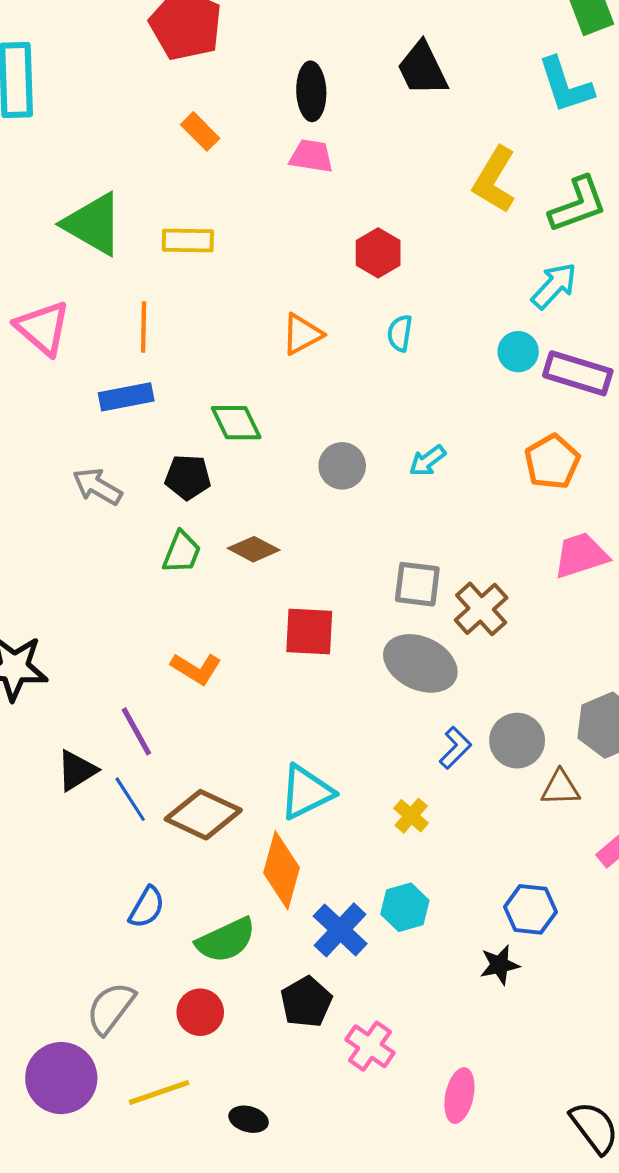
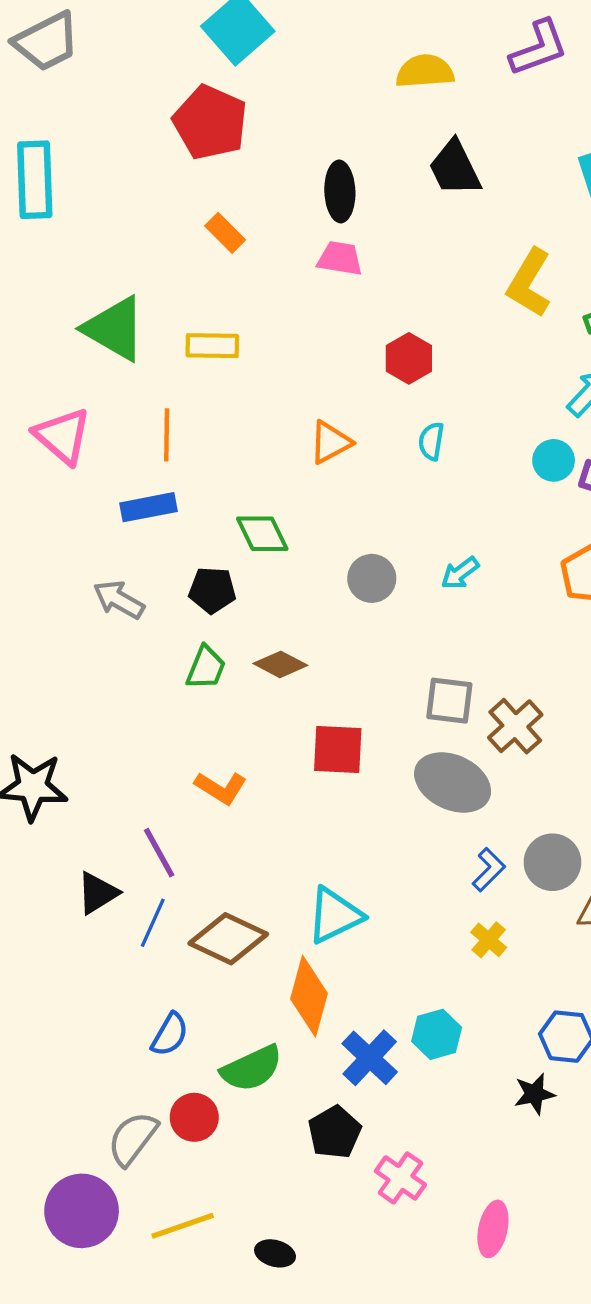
blue line: (130, 799) -> (153, 923), turned 57
yellow cross: (411, 816) -> (489, 940), moved
red circle: (200, 1012) -> (194, 1117), moved

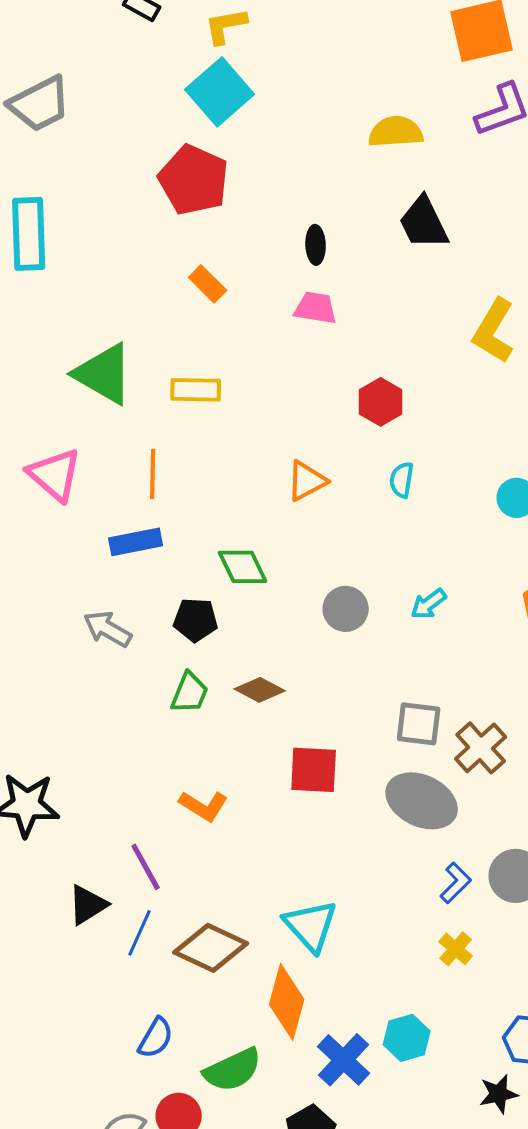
black ellipse: (340, 191) -> (316, 245), size x0.7
cyan triangle: (335, 915) -> (311, 926), turned -46

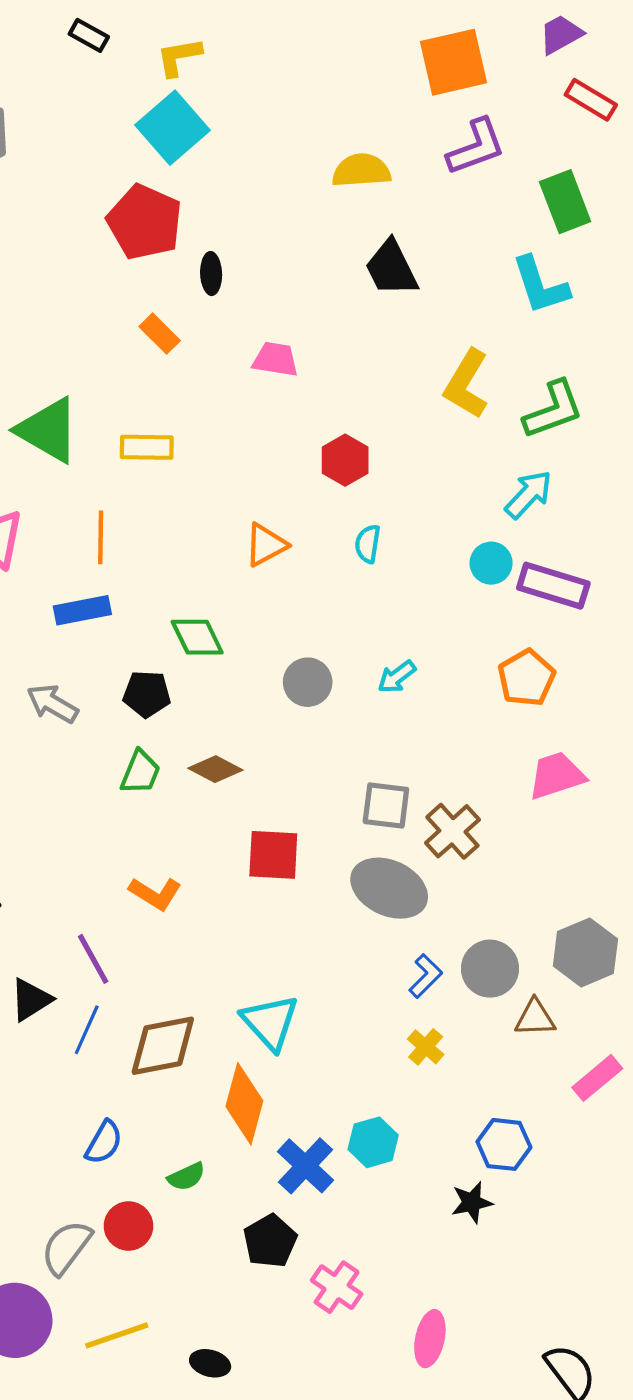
black ellipse: (316, 245) -> (211, 274), moved
brown diamond: (211, 948) -> (163, 1046), turned -36
green semicircle: (233, 1070) -> (186, 1177), size x0.6

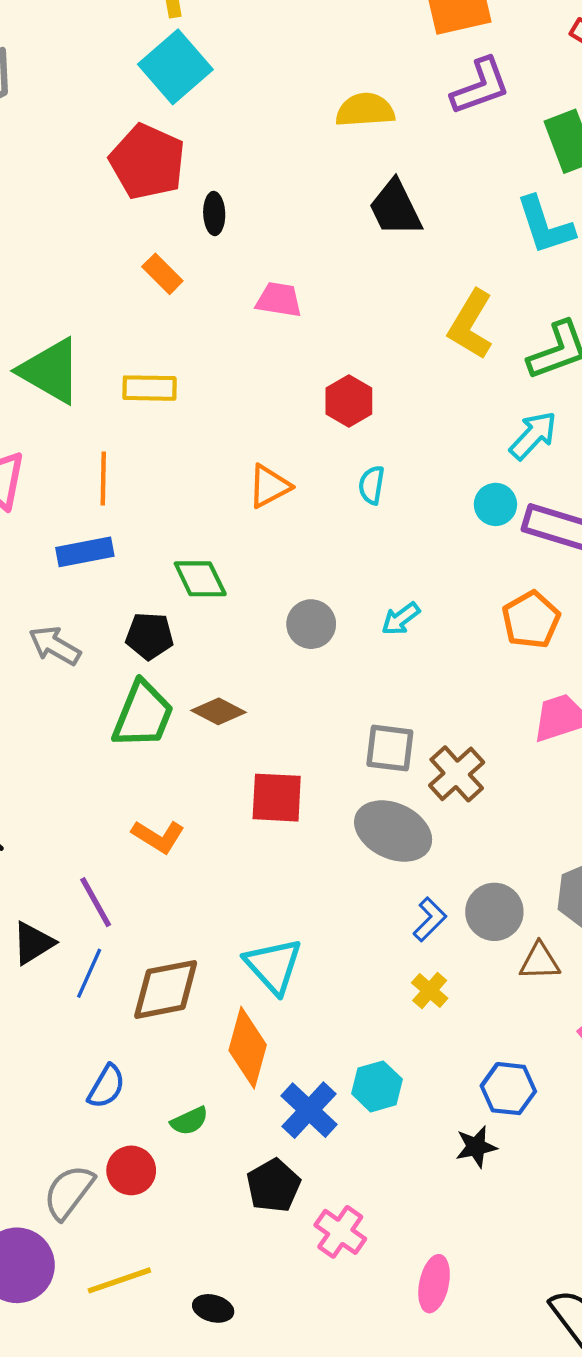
green trapezoid: (140, 772) -> (143, 715), size x1.5

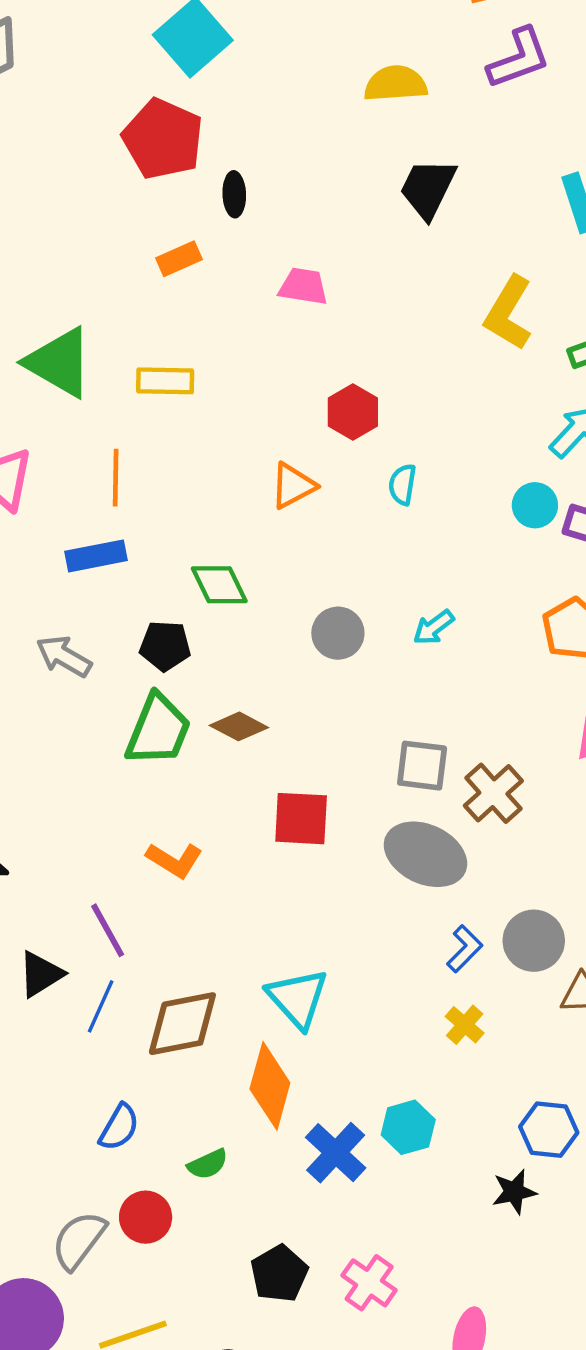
black trapezoid: (395, 208) -> (428, 188), turned 52
orange rectangle: (162, 274) -> (179, 259), turned -69
red hexagon: (349, 401) -> (353, 412), moved
black pentagon: (273, 1186) -> (279, 1274), moved

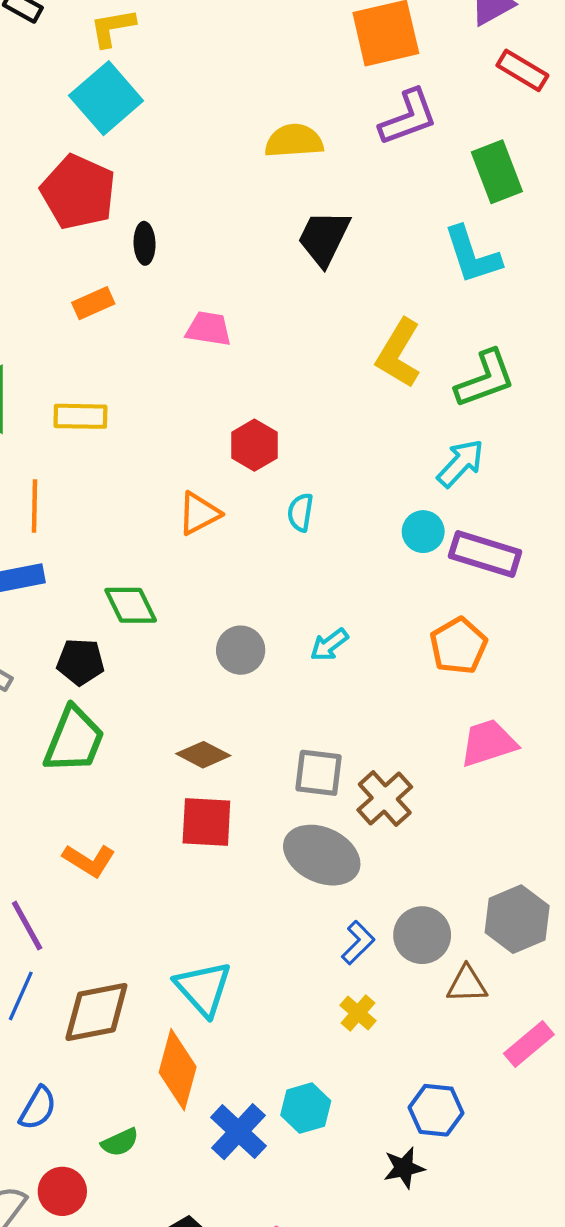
brown diamond: (239, 726) -> (203, 755), moved

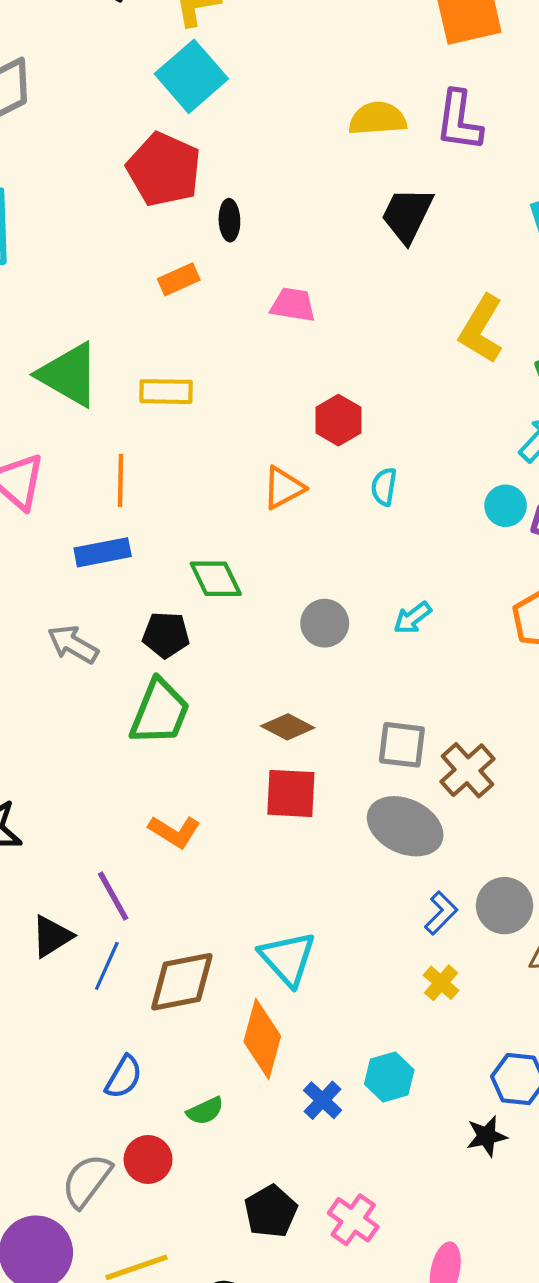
purple L-shape: (408, 117) -> (459, 121), moved, turned 118
blue cross: (238, 1132) -> (323, 1100), size x0.7

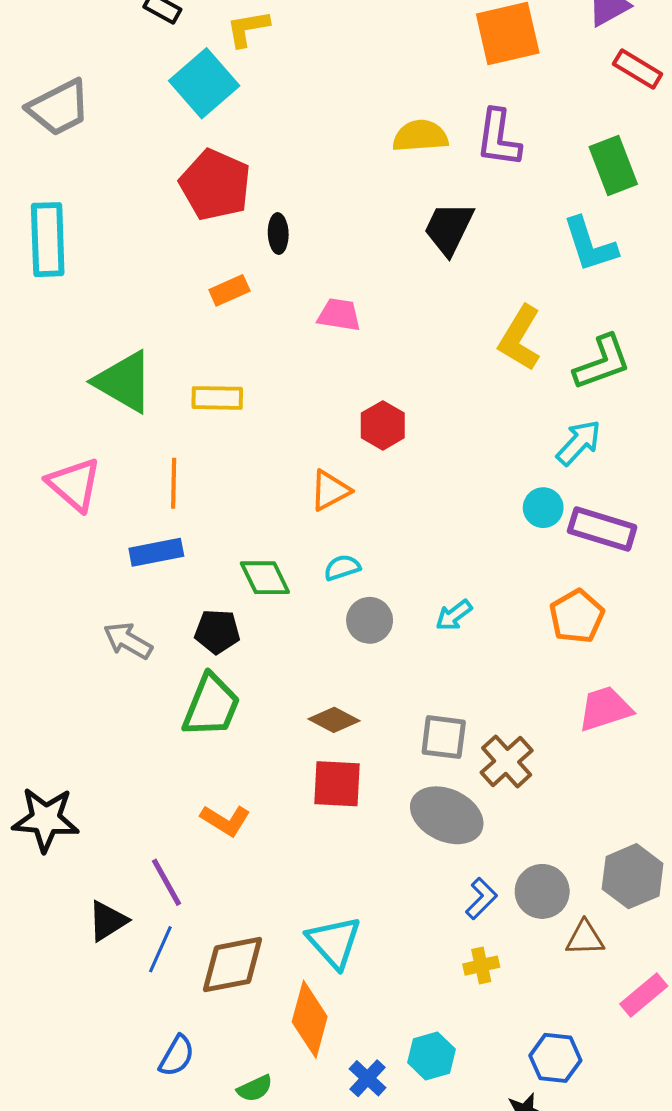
cyan square: (191, 76) -> (204, 83), moved
cyan semicircle: (384, 487) -> (342, 568), moved, turned 63
yellow cross: (441, 983) -> (481, 966), turned 36

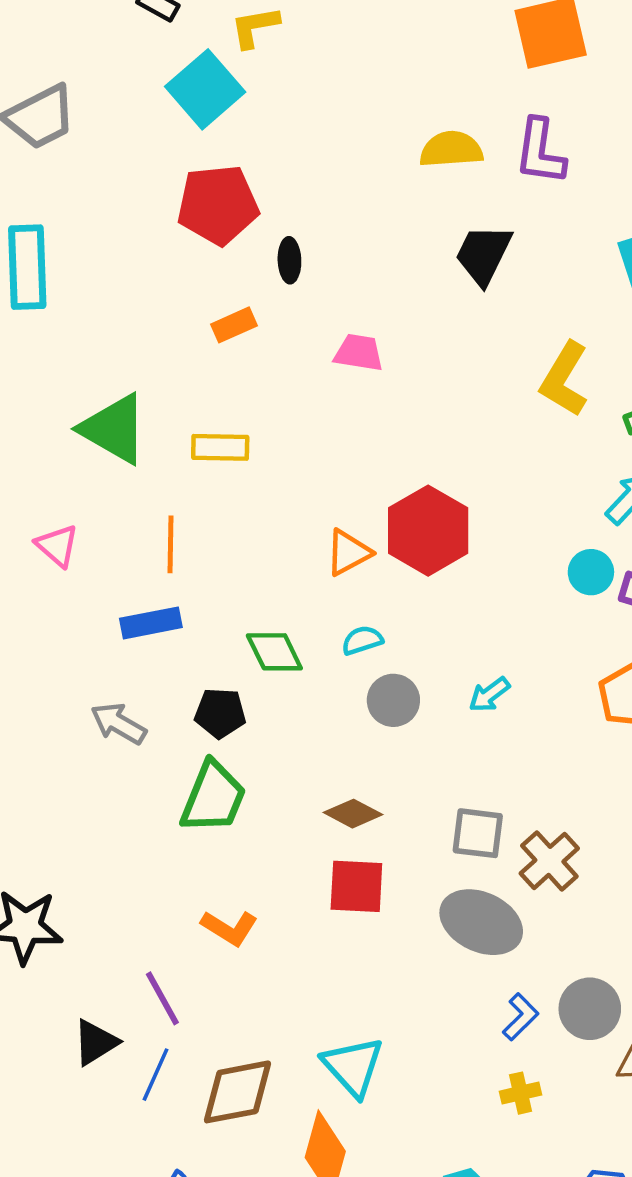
red pentagon: (215, 185) -> (218, 205), turned -30
red hexagon: (383, 425) -> (428, 531), moved, size x1.6
pink triangle: (74, 484) -> (57, 546), size x0.7

